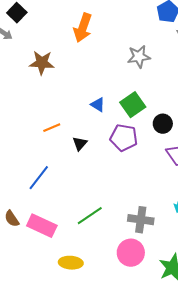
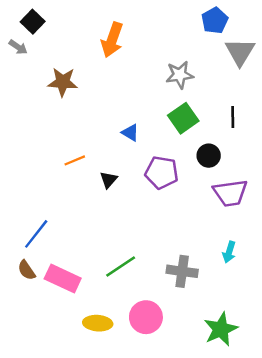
green square: (133, 105) -> (183, 118), moved
blue line: (39, 178) -> (36, 234), moved
pink circle: (131, 253) -> (146, 317), moved

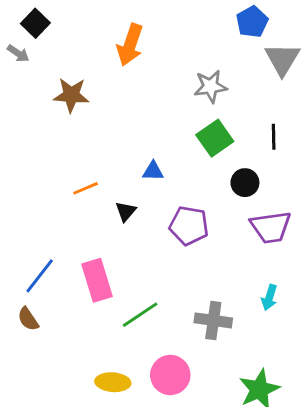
blue triangle: (130, 133) -> (153, 171), moved, turned -30
purple pentagon: (162, 172) -> (189, 226), moved
pink rectangle: (63, 279) -> (97, 280), moved, turned 48

